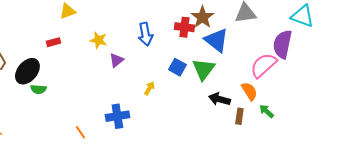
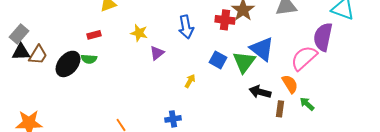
blue triangle: (216, 40) -> (262, 49), moved
green semicircle: (38, 89) -> (89, 59), moved
blue cross: (117, 116) -> (173, 119), moved, size x0.7

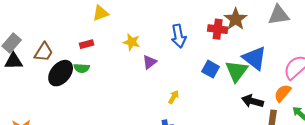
brown trapezoid: (38, 55) -> (44, 52), moved
yellow arrow: (190, 81) -> (174, 97), moved
orange semicircle: (290, 84) -> (283, 93), turned -108

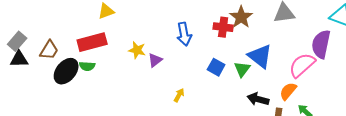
yellow star: (132, 42) -> (137, 50), moved
red rectangle: (87, 44) -> (92, 42), size x2.0
green triangle: (237, 71) -> (242, 69), size x0.7

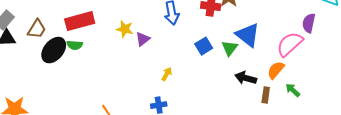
purple semicircle: (321, 44) -> (309, 23), size x0.7
blue square: (216, 67) -> (204, 46), turned 30

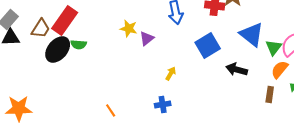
red rectangle: (80, 21) -> (65, 20), moved, turned -40
blue square: (204, 46) -> (208, 45), size x1.4
green triangle: (230, 48) -> (274, 47), moved
black arrow: (246, 78) -> (237, 69), moved

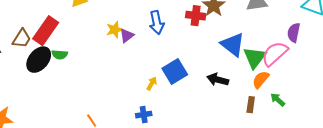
yellow star: (129, 28) -> (115, 30), moved, turned -30
purple triangle: (147, 38) -> (127, 36), moved
blue square: (208, 45) -> (175, 72), moved
green triangle: (274, 47) -> (255, 58), size x1.4

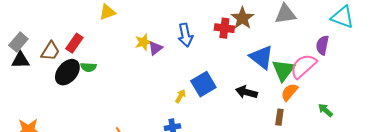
red rectangle: (46, 31) -> (74, 43), size x0.7
green arrow: (278, 100) -> (325, 110), moved

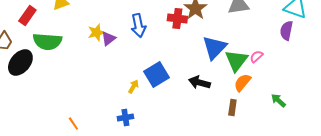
red rectangle: (74, 43) -> (27, 16), moved
purple semicircle: (322, 45) -> (286, 31), moved
blue triangle: (261, 57) -> (214, 48), turned 36
pink semicircle: (303, 66) -> (256, 57), size x0.5
green semicircle: (88, 67) -> (47, 42), moved, size x1.8

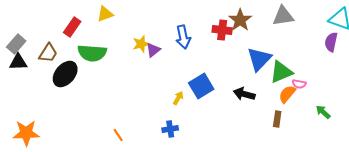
pink semicircle: (256, 57) -> (299, 84), moved, turned -128
green triangle: (236, 61) -> (281, 72), turned 30

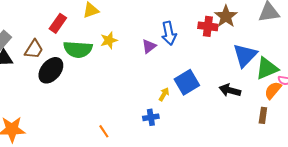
yellow star: (141, 44) -> (109, 40), moved
purple triangle: (153, 50) -> (149, 46), moved
blue cross: (170, 129) -> (151, 117), moved

